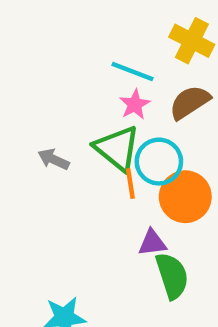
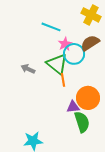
cyan line: (133, 71) -> (51, 27), moved
cyan circle: (159, 162) -> (74, 54), moved
orange circle: (185, 197) -> (88, 98), moved

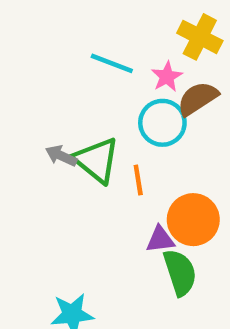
pink star: (65, 44) -> (167, 77), moved
green triangle: (57, 64) -> (96, 160), moved

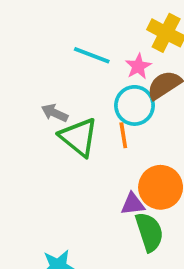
gray arrow: (61, 156) -> (55, 113), moved
orange line: (138, 180) -> (123, 135), moved

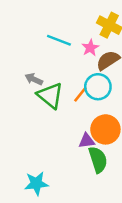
cyan circle: (134, 105) -> (98, 87), moved
orange line: (123, 135) -> (80, 94), turned 48

